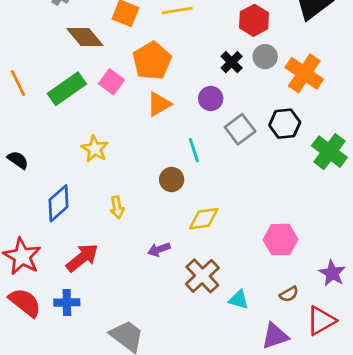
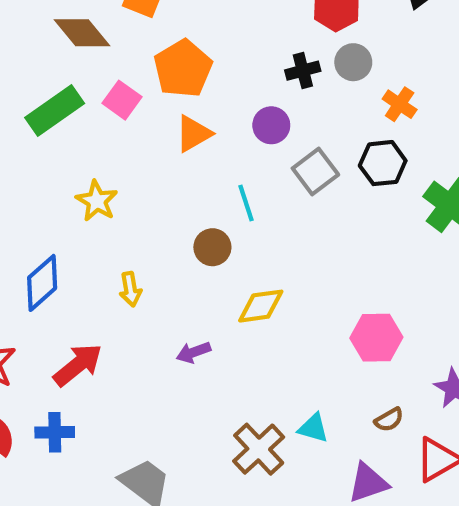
black cross: (232, 62) -> (303, 71), turned 30
orange cross: (304, 73) -> (400, 104), moved, size x0.6
brown cross: (202, 276) -> (259, 449), moved

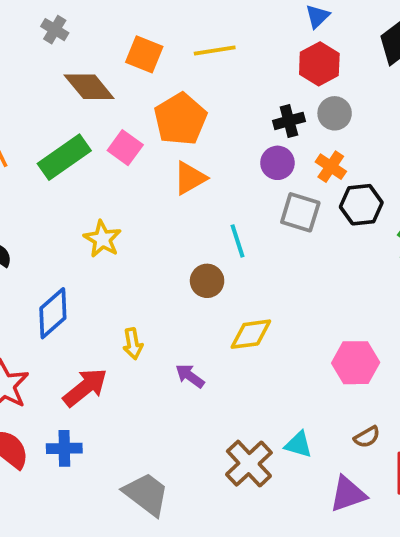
orange cross: (400, 104) -> (331, 167), moved
purple circle: (271, 125) -> (277, 163), moved
gray square: (315, 172) -> (300, 212), turned -36
yellow arrow: (130, 289) -> (133, 344), moved
purple arrow: (193, 352) -> (190, 376), turned 56

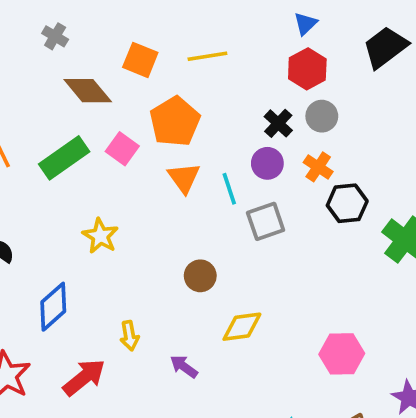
black cross: (289, 121) -> (278, 123), turned -32
orange triangle: (190, 178) -> (184, 178), turned -36
gray square: (300, 212) -> (266, 221), moved, turned -36
cyan line: (238, 241) -> (229, 189), moved

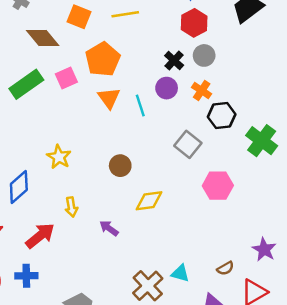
pink square: (122, 149) -> (66, 78), turned 30
gray square: (266, 221) -> (188, 144), moved, turned -32
yellow star: (100, 236) -> (59, 157), moved
pink hexagon: (342, 354) -> (218, 186), moved

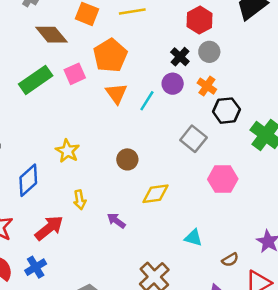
cyan line: (140, 106) -> (147, 101), turned 50
cyan triangle: (180, 273) -> (193, 238), moved
blue cross: (26, 276) -> (36, 267), turned -30

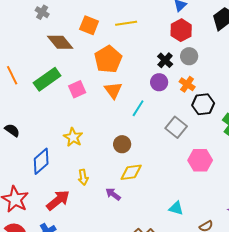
pink square: (75, 74) -> (77, 89), moved
cyan line: (147, 101) -> (138, 108), moved
yellow diamond: (155, 194) -> (131, 172), moved

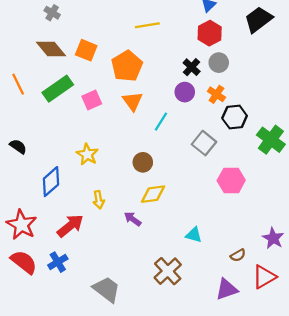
orange square: (89, 25) -> (86, 50), moved
brown diamond: (60, 42) -> (51, 49), moved
cyan triangle: (176, 208) -> (194, 235), moved

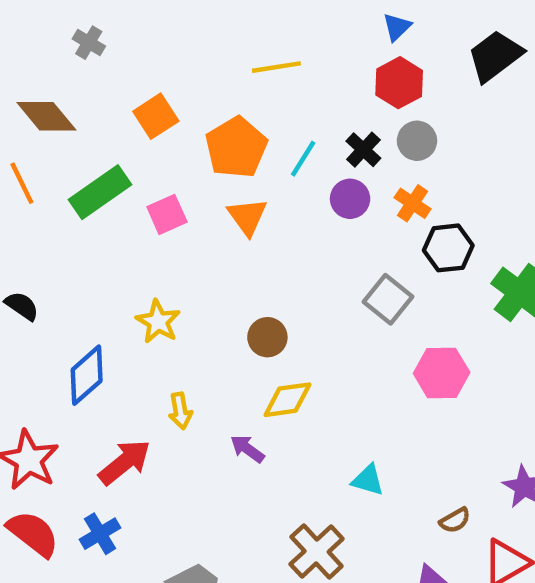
brown diamond: (51, 49) -> (46, 116), moved
orange square: (86, 50) -> (156, 116), turned 35
cyan line: (161, 122) -> (303, 159), moved

